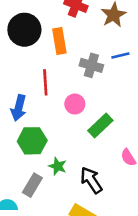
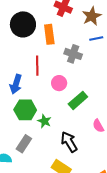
blue line: (120, 56) -> (96, 38), moved
green star: (58, 166) -> (44, 121), moved

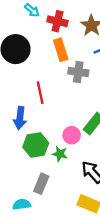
orange rectangle: (49, 34) -> (61, 50), moved
pink circle: (59, 83) -> (72, 135), moved

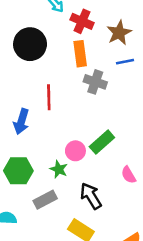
green hexagon: (36, 145) -> (18, 171), moved
gray rectangle: (41, 184) -> (45, 200), moved, turned 30

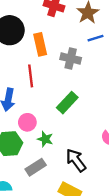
orange rectangle: (80, 54) -> (40, 44), moved
green rectangle: (102, 142) -> (67, 103), moved
pink circle: (75, 151) -> (27, 122), moved

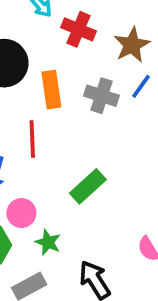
blue line: (95, 38) -> (141, 86), turned -42
gray cross: (71, 58) -> (101, 96), moved

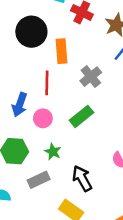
gray cross: (101, 96) -> (91, 77), moved, turned 30
pink circle: (21, 213) -> (43, 118), moved

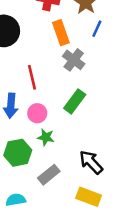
orange rectangle: (61, 51) -> (61, 33), moved
green star: (53, 152) -> (46, 137), moved

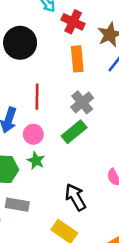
gray cross: (74, 60) -> (82, 102), moved
gray rectangle: (49, 175) -> (17, 205), moved, turned 35

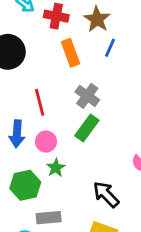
green star: (36, 161) -> (56, 168), turned 30

